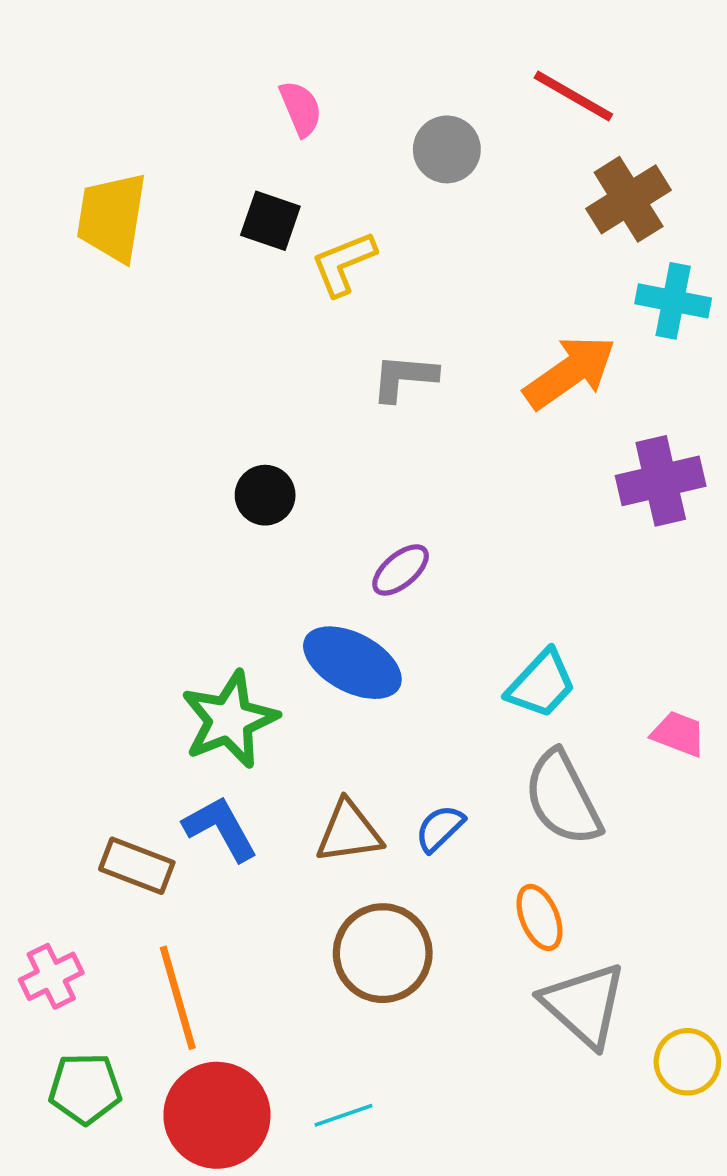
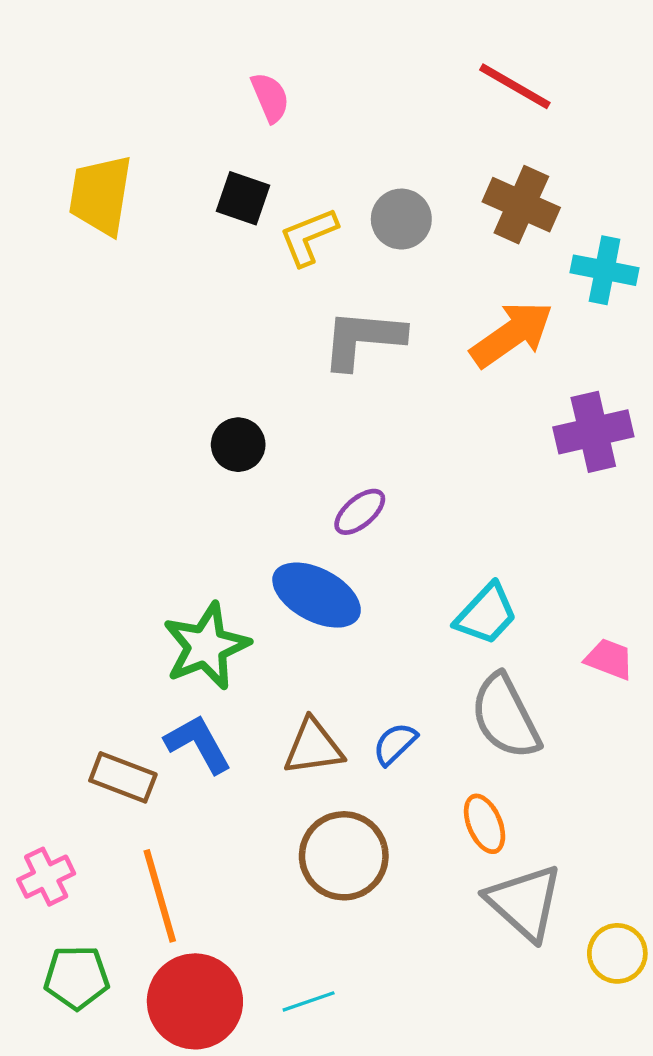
gray circle: (447, 149) -> (401, 219), moved
brown cross: (629, 199) -> (521, 205), moved, turned -34
gray L-shape: (404, 378) -> (363, 339), size x1.4

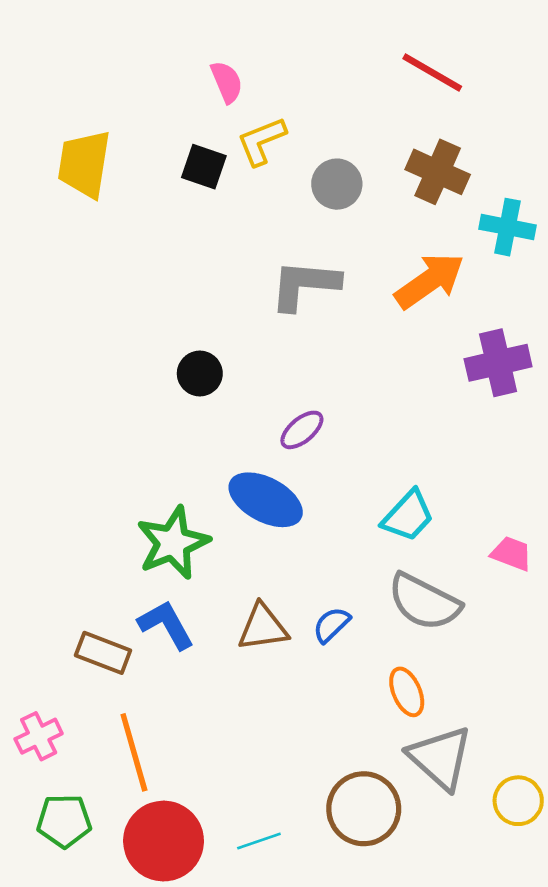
yellow L-shape: (309, 237) -> (262, 141), moved
gray semicircle: (505, 717) -> (424, 602), turned -36
brown circle: (344, 856) -> (364, 809), moved

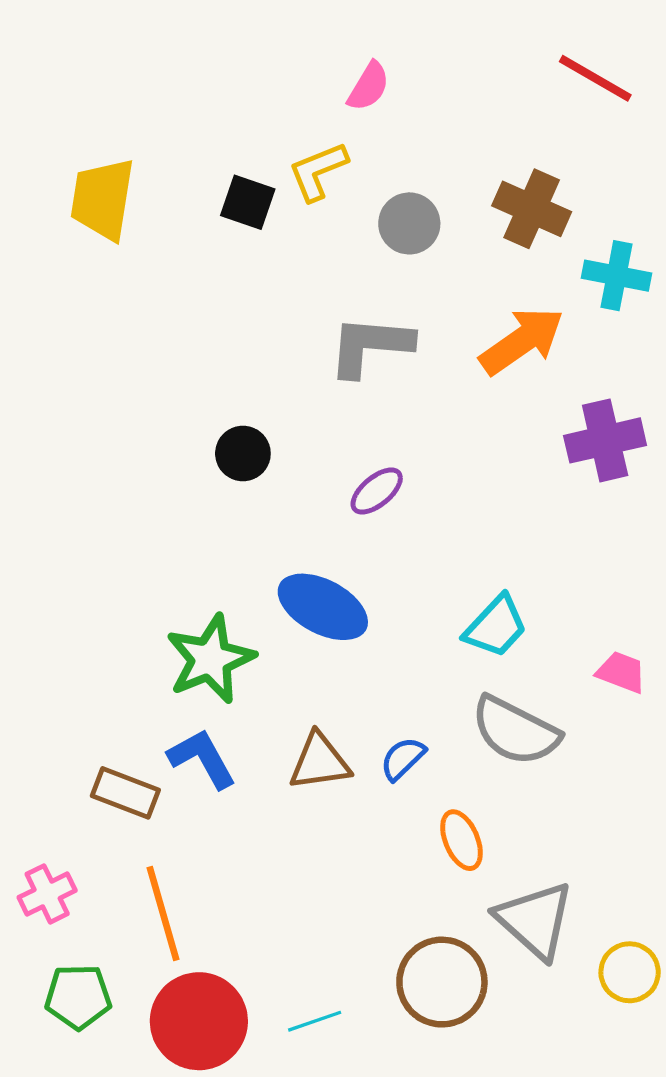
red line: (432, 73) -> (595, 78), moved
pink semicircle: (227, 82) -> (369, 86), moved, turned 54
purple ellipse: (302, 430) -> (377, 491), moved
orange ellipse: (407, 692) -> (462, 840), moved

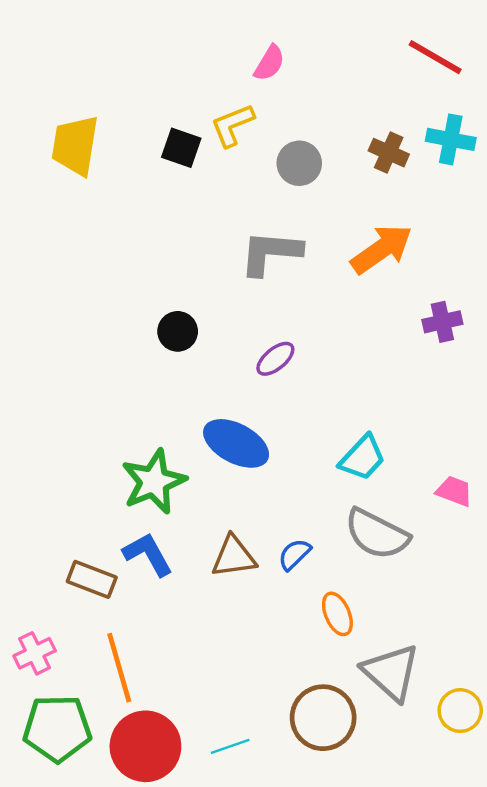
brown cross: (532, 209) -> (389, 153), size x0.7
cyan cross: (616, 276) -> (451, 139), moved
purple cross: (605, 440) -> (442, 322), size x0.7
green pentagon: (78, 997) -> (57, 728), size x1.4

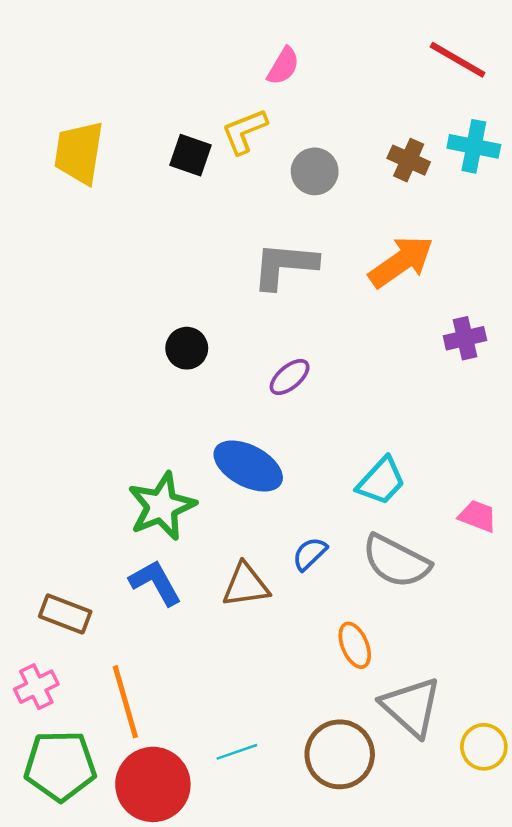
blue semicircle: (294, 554) -> (310, 554), moved
brown rectangle: (92, 579) -> (65, 614), moved
cyan line: (230, 746) -> (237, 752), moved

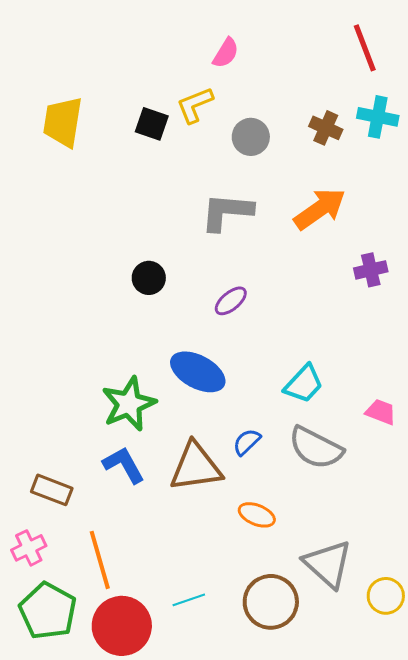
red line: (458, 60) -> (365, 48), turned 39
brown triangle: (246, 585) -> (196, 467), size x1.4
orange ellipse: (355, 645) -> (257, 515), moved, turned -45
green pentagon: (60, 766) -> (48, 611), turned 30

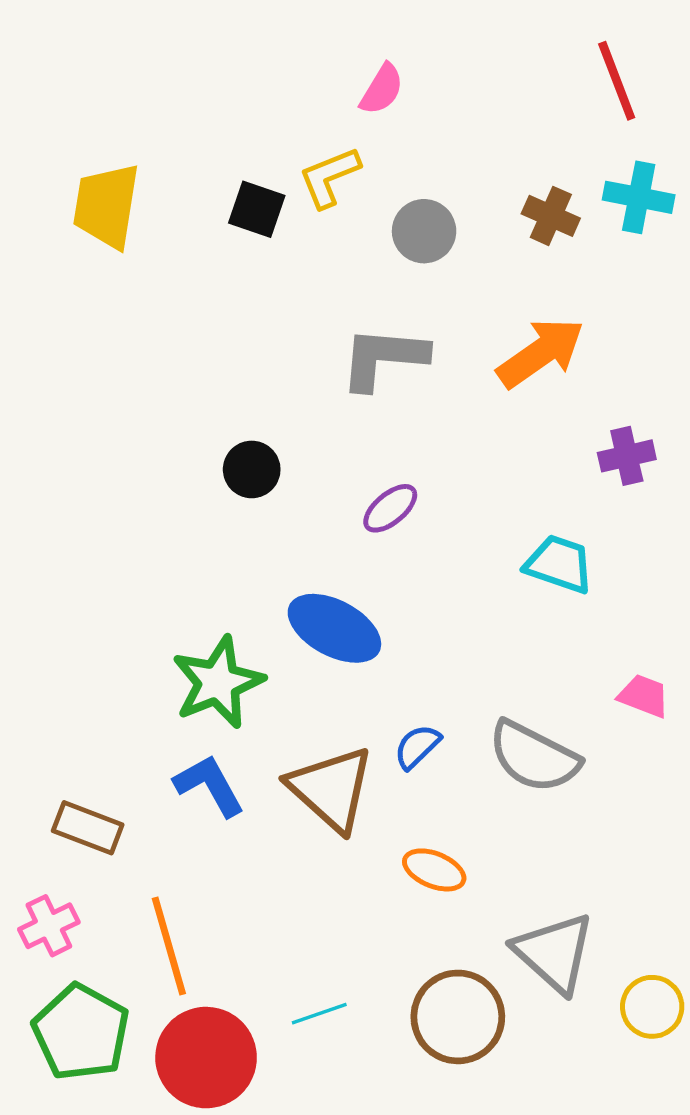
cyan trapezoid: (304, 384) -> (559, 564), moved, turned -114
brown triangle: (196, 467) -> (331, 789), turned 50

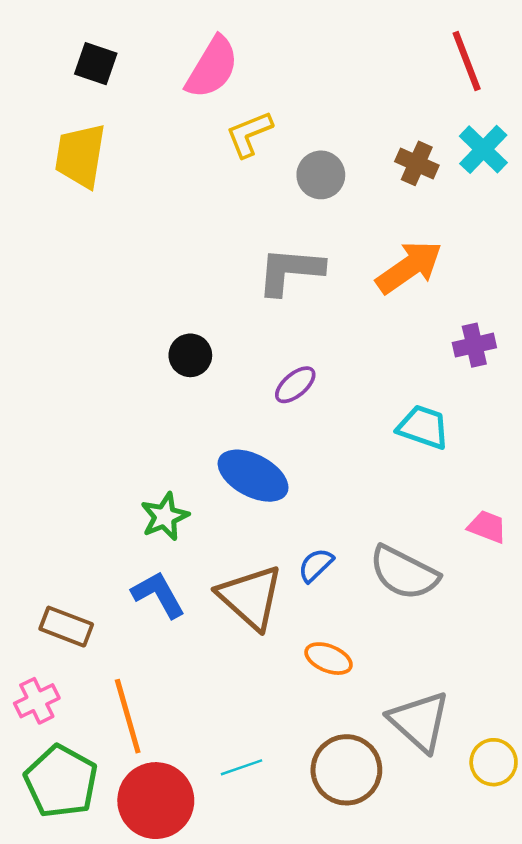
pink semicircle: (382, 89) -> (212, 67), moved, size x1.6
cyan cross: (639, 197) -> (483, 149), turned 33
black square: (257, 209) -> (96, 64), moved
green star: (218, 682) -> (165, 517), size x0.7

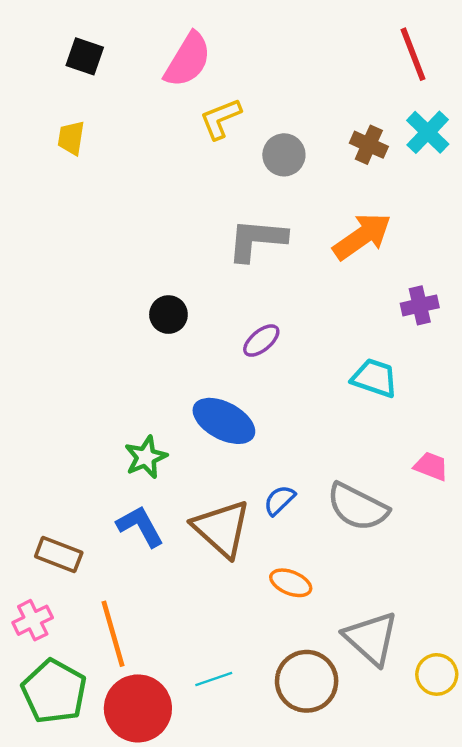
yellow trapezoid: (80, 156) -> (71, 138), size x0.6

